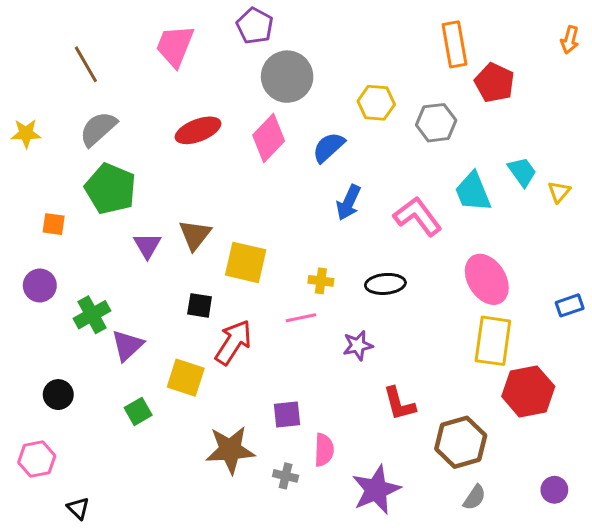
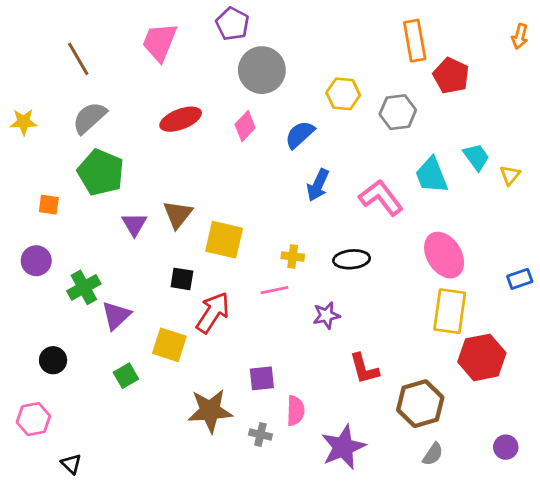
pink diamond: (269, 138) -> (245, 126), size x0.7

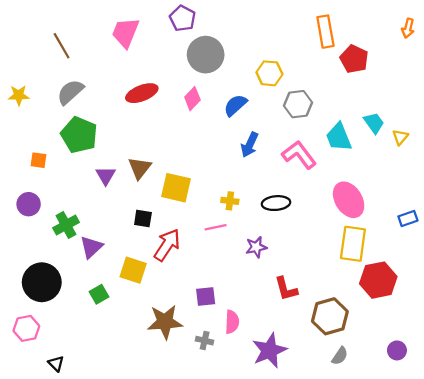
gray hexagon: (398, 112) -> (298, 104), moved
black circle: (53, 360) -> (42, 282), size x1.8

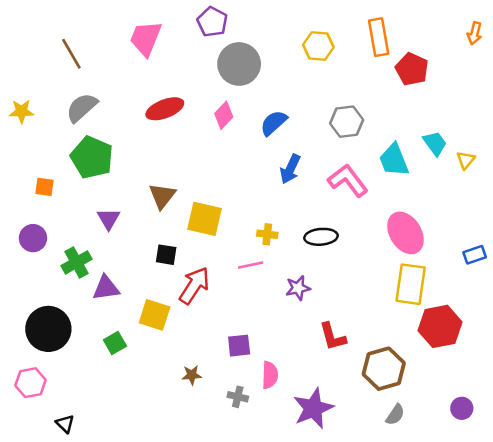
yellow hexagon: (269, 73) -> (318, 46), moved
purple triangle: (106, 176) -> (109, 219), moved
purple triangle: (91, 247) -> (106, 288), turned 35
brown star: (165, 322) -> (192, 375), size x0.5

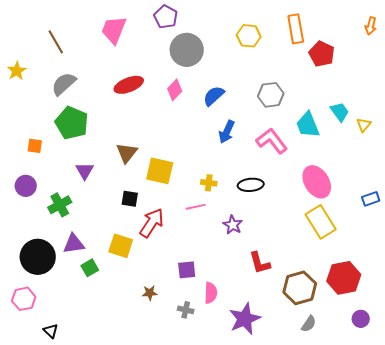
yellow star: (21, 111) -> (17, 71), moved, turned -30
yellow rectangle: (411, 284) -> (321, 222), turned -40
purple triangle: (106, 288) -> (74, 244), moved
purple star: (298, 288) -> (233, 225), turned -30
red hexagon: (440, 326) -> (344, 278), moved

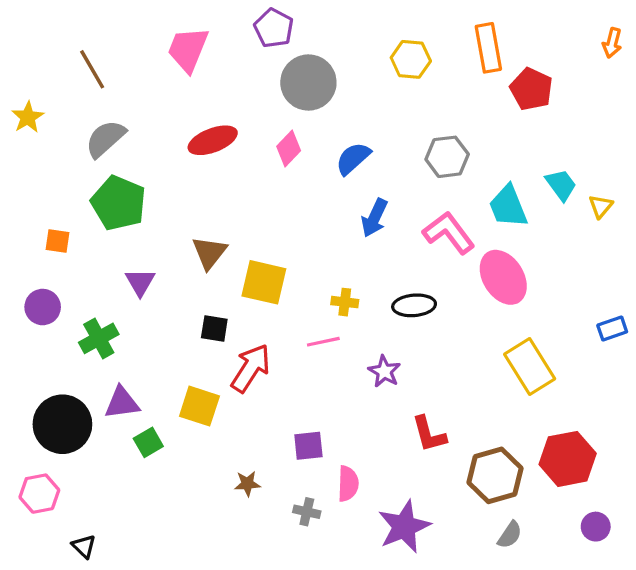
pink ellipse: (317, 182) -> (503, 277), moved

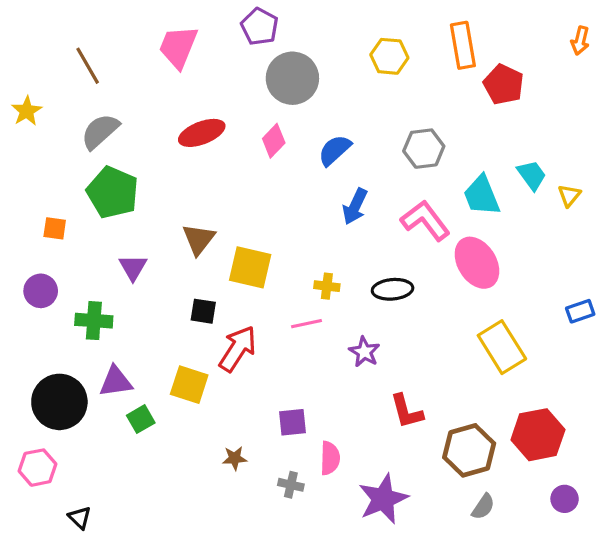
green cross: (99, 338) -> (94, 321), turned 33

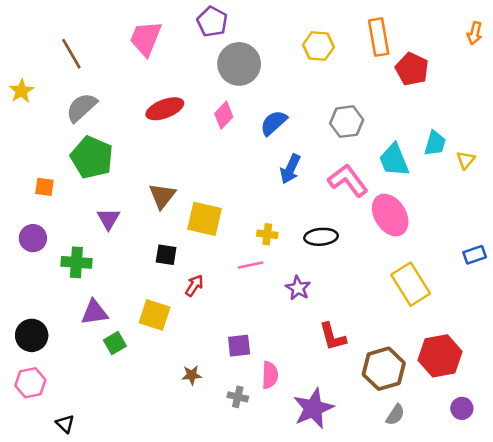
cyan trapezoid: (532, 175) -> (435, 143), turned 52
red arrow: (238, 349) -> (194, 285), size x0.6
black circle: (59, 402) -> (32, 335), moved, size x0.7

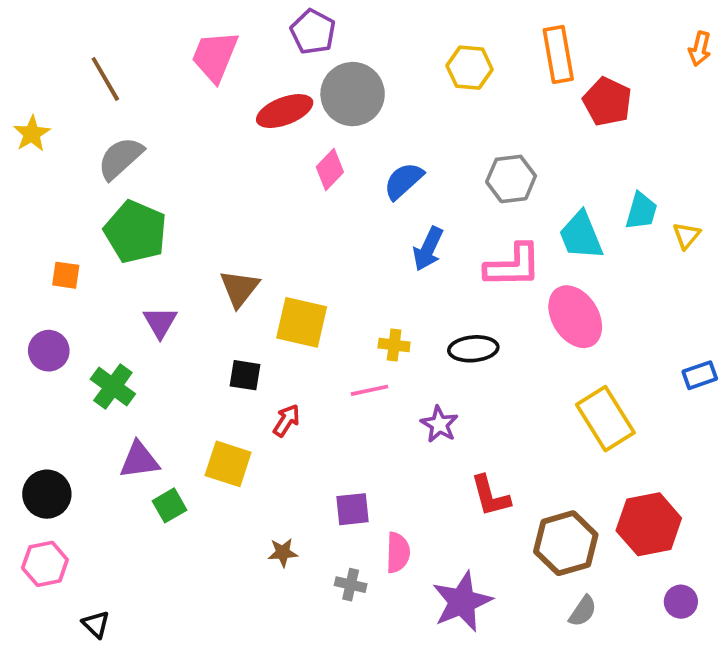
red ellipse: (165, 109) -> (285, 111), moved
pink L-shape: (348, 180) -> (513, 266), turned 126
green cross: (76, 262) -> (113, 387), turned 32

